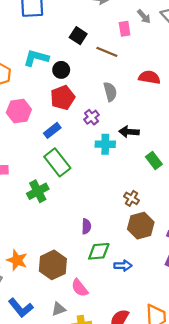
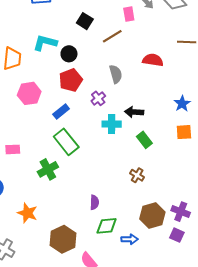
brown line: (107, 52) -> (112, 36), turned -54
green rectangle: (154, 160) -> (144, 140), moved
brown hexagon: (141, 226) -> (152, 215), moved
orange star: (17, 260) -> (27, 213), moved

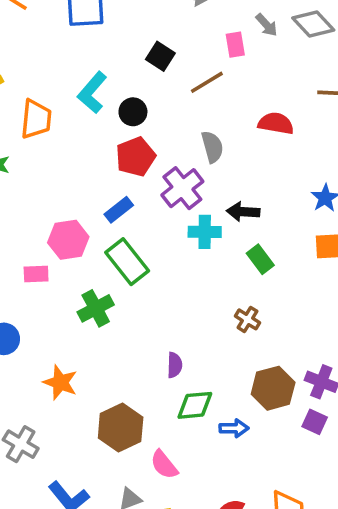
cyan L-shape: (45, 43) -> (92, 93), turned -65
pink hexagon: (29, 93) -> (68, 240), moved
purple cross: (98, 98) -> (182, 188), size x1.6

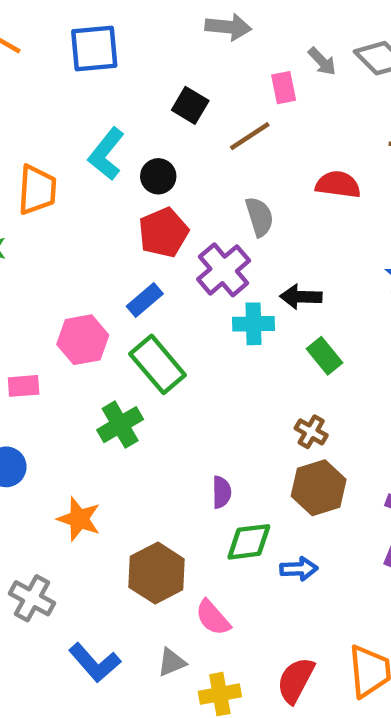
pink rectangle: (36, 274) -> (24, 386), moved
brown hexagon: (273, 388) -> (319, 488), moved

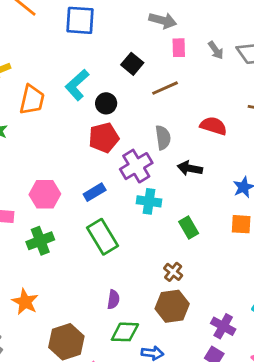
pink rectangle: (284, 88) -> (179, 48), moved
black arrow: (301, 297) -> (190, 168), moved
blue rectangle: (145, 300) -> (95, 192), moved
green rectangle: (158, 364) -> (103, 237), moved
green cross: (120, 425) -> (40, 241), moved

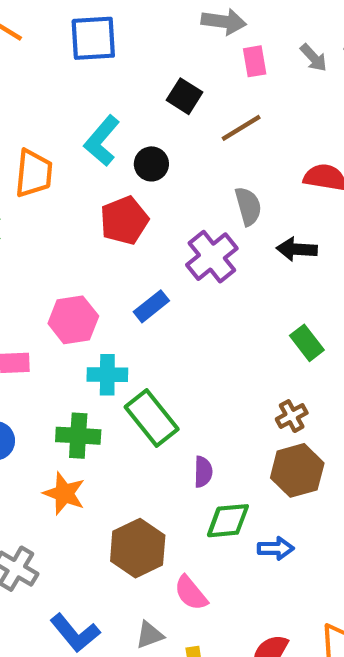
red pentagon: (104, 138) -> (124, 220), moved
cyan cross: (149, 201) -> (107, 375), moved
green rectangle: (103, 237) -> (152, 418), moved
green cross: (40, 241) -> (78, 436), moved, turned 32
brown cross: (173, 272) -> (292, 416), turned 30

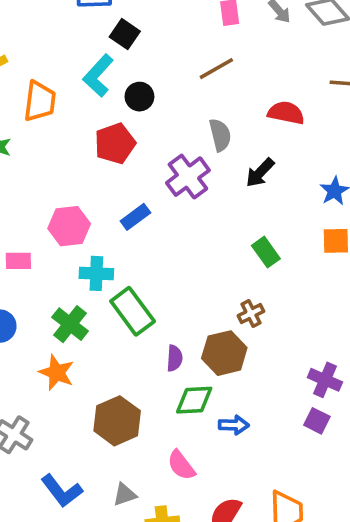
black square: (184, 96) -> (125, 34), moved
black arrow: (297, 249) -> (260, 173), turned -52
green cross: (78, 436) -> (70, 324), turned 33
brown hexagon: (297, 470) -> (224, 353), moved
pink semicircle: (191, 593) -> (181, 465), moved

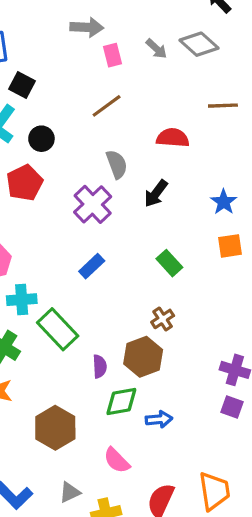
blue rectangle: (135, 217) -> (92, 266), moved

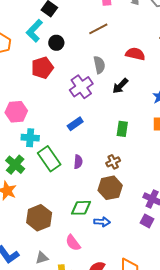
green rectangle: (169, 263) -> (122, 129), turned 42
brown hexagon: (143, 357) -> (110, 188), moved
purple semicircle: (100, 366) -> (78, 162), moved

